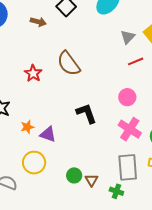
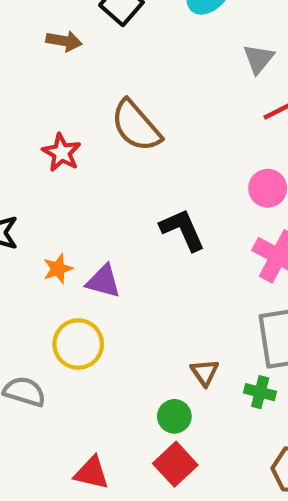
green circle: (74, 175) -> (174, 416), moved

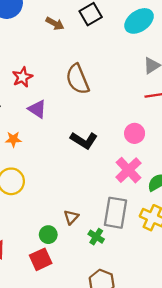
red star: (62, 153) -> (22, 77), moved
black L-shape: (183, 230) -> (84, 140), turned 128
purple triangle: (103, 281) -> (37, 109), moved

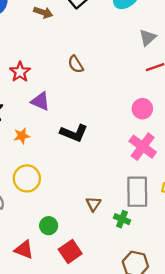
brown semicircle: (78, 79) -> (76, 64), size x0.6
black L-shape: (84, 140) -> (74, 133), moved
green circle: (48, 235) -> (49, 226), moved

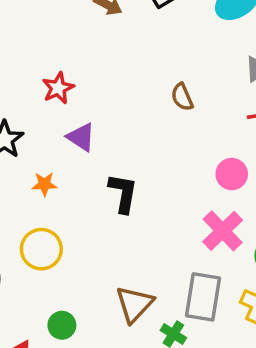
brown semicircle: (76, 64) -> (182, 97), moved
black L-shape: (74, 133) -> (123, 193), turned -112
brown triangle: (93, 204) -> (134, 304), size x1.6

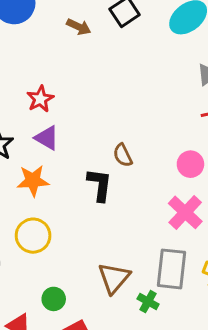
brown semicircle: (182, 97) -> (123, 155), moved
purple triangle: (81, 137) -> (47, 138), moved
orange star: (44, 184) -> (33, 181), size x1.5

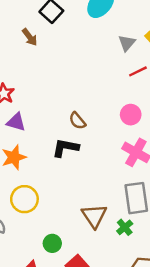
brown arrow: (79, 27) -> (30, 37), moved, turned 42
black L-shape: (100, 185) -> (65, 148), turned -72
green cross: (148, 302) -> (125, 227), turned 35

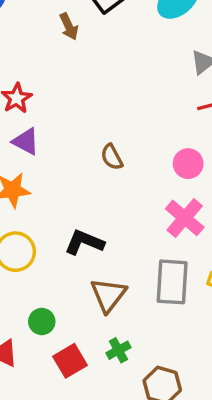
black L-shape: (65, 148) -> (84, 242), moved
green cross: (125, 227) -> (118, 350), moved

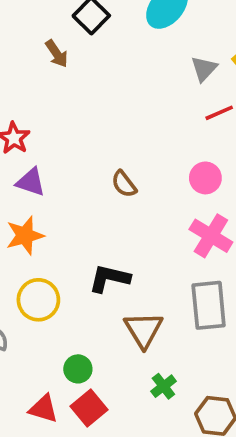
red square: (70, 361) -> (89, 408), moved

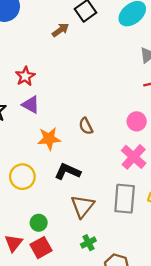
brown arrow: (57, 54) -> (60, 30), turned -102
brown semicircle: (124, 184) -> (86, 126), moved
orange star: (25, 235) -> (49, 139), moved
red triangle: (43, 409) -> (13, 243), turned 42

